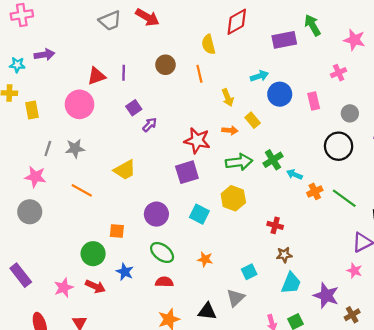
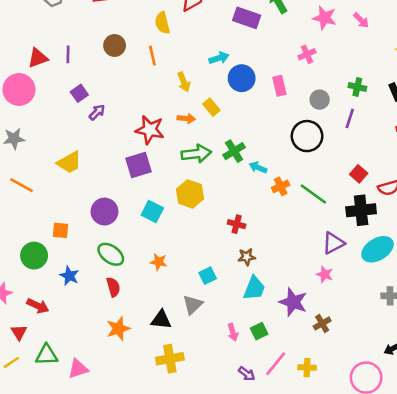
purple rectangle: (284, 40) -> (247, 18), turned 30
red semicircle: (164, 282) -> (113, 287), turned 72
red arrow: (95, 286) -> (38, 306), moved

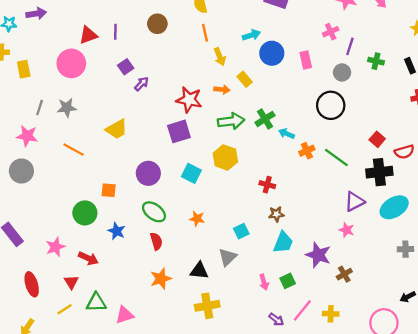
orange line: (152, 56) -> (205, 33), moved
purple line: (350, 118) -> (350, 46), moved

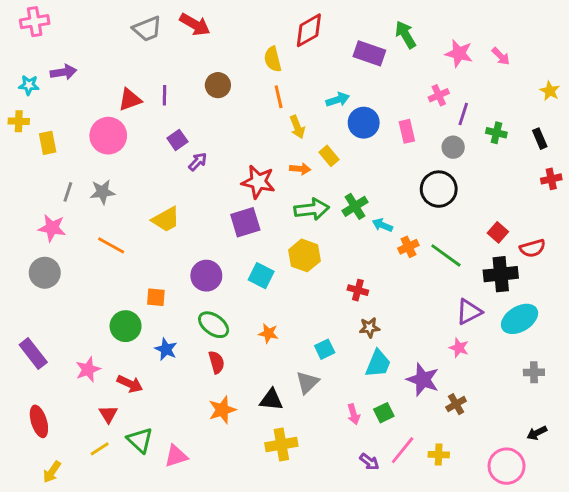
red ellipse: (32, 284) -> (39, 421), moved
green triangle: (96, 302) -> (140, 440), turned 45

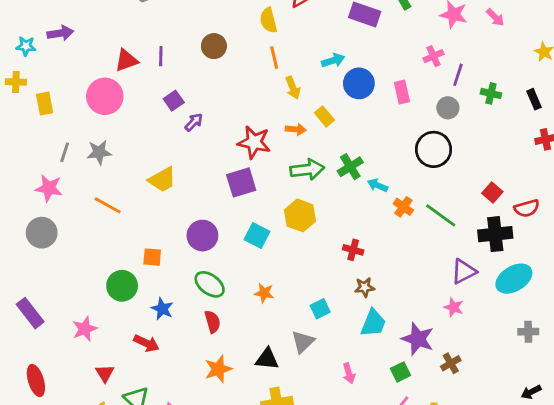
orange cross: (408, 247) -> (403, 207), turned -30
red arrow: (130, 384) -> (146, 343), moved
green square: (384, 413) -> (401, 372), moved

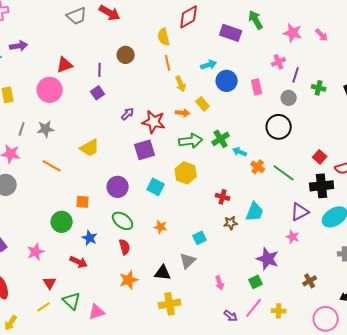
purple line: (161, 56) -> (100, 70), moved
purple arrow: (194, 122) -> (128, 114), moved
cyan trapezoid: (373, 323) -> (255, 212), moved
brown cross: (451, 363) -> (310, 281), moved

